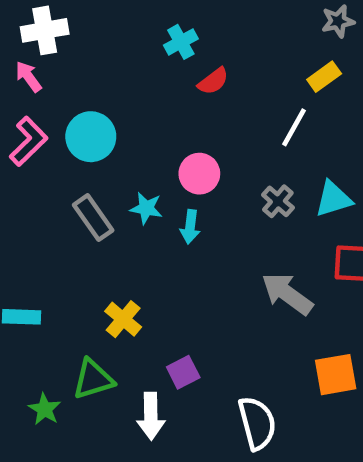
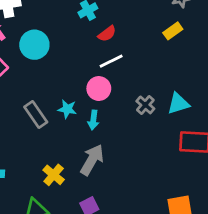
white line: (294, 127) -> (111, 61), moved, turned 35
cyan circle: (91, 137) -> (34, 45), moved
gray arrow: (287, 294) -> (92, 160), moved, turned 84

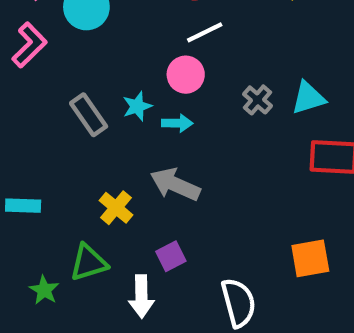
cyan star: (67, 109) -> (137, 106), turned -30
cyan arrow: (93, 120) -> (177, 123), turned -96
gray arrow: (92, 160) -> (175, 184), turned -96

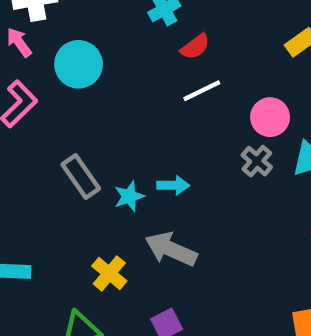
pink circle: (186, 75) -> (270, 117), moved
cyan star: (137, 106) -> (129, 196), moved

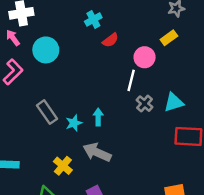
white line: (202, 91) -> (131, 80), moved, turned -50
pink circle: (270, 117) -> (145, 57), moved
cyan arrow: (173, 185) -> (98, 117), turned -91

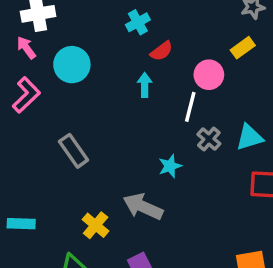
cyan arrow: (98, 117) -> (145, 85), moved
cyan star: (74, 123) -> (170, 166), moved

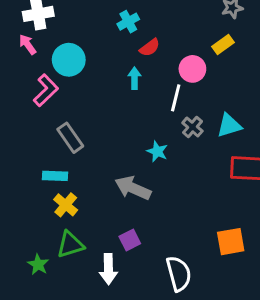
pink L-shape: (26, 95) -> (46, 90), moved
cyan star: (170, 166) -> (157, 151), turned -30
cyan rectangle: (21, 224) -> (55, 176), moved
yellow cross: (96, 225) -> (66, 205), moved

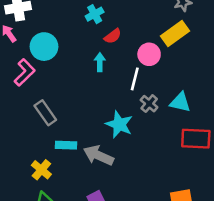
yellow rectangle: (223, 44) -> (175, 34), size x1.5
cyan triangle: (229, 125) -> (180, 102), turned 30
cyan star: (157, 151) -> (119, 124), size x1.5
cyan rectangle: (55, 176) -> (66, 145), moved

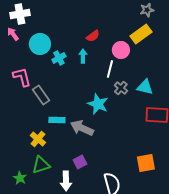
cyan cross: (95, 14) -> (59, 58), moved
pink L-shape: (25, 72) -> (22, 77), moved, turned -60

